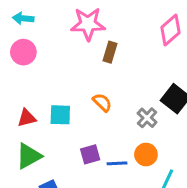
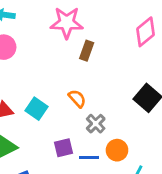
cyan square: (60, 115) -> (36, 109), turned 30
gray cross: (147, 118) -> (96, 124), moved

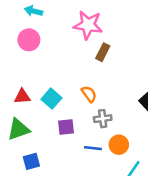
gray cross: (96, 124) -> (103, 119), turned 30
purple square: (64, 148) -> (66, 127), moved

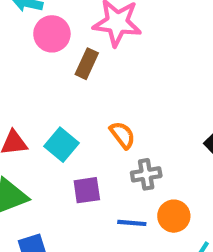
pink circle: (29, 40) -> (52, 34), moved
brown rectangle: (103, 52) -> (87, 64), moved

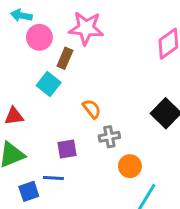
cyan square: (62, 145) -> (49, 84), moved
blue line: (132, 223) -> (53, 178), moved

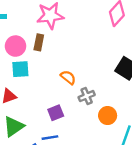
pink circle: (39, 37) -> (15, 46), moved
cyan square: (49, 84) -> (20, 69), moved, turned -30

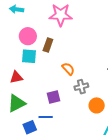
brown rectangle: (39, 42) -> (48, 45), moved

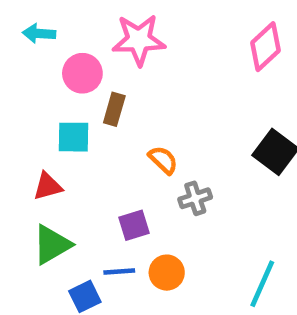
pink circle: (28, 36) -> (82, 73), moved
orange circle: (97, 105) -> (167, 273), moved

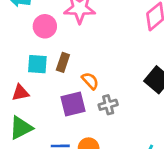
brown rectangle: (114, 109) -> (63, 62), moved
purple square: (134, 225) -> (73, 104), moved, size x1.4

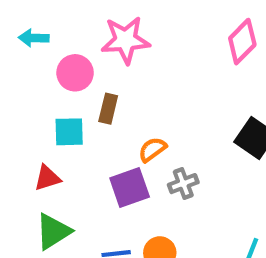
brown rectangle: (63, 62) -> (108, 109), moved
orange semicircle: (90, 81) -> (152, 150), turned -78

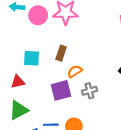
pink circle: (75, 73) -> (38, 15), moved
brown rectangle: (108, 109) -> (61, 53), moved

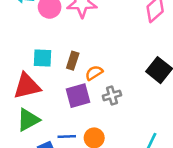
brown rectangle: (61, 53) -> (73, 61), moved
red triangle: (18, 82) -> (27, 86), size x1.6

